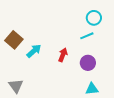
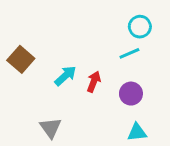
cyan arrow: (34, 51) -> (65, 76), moved
gray triangle: (16, 86) -> (51, 128), moved

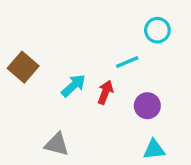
cyan line: (129, 53) -> (127, 62), moved
gray triangle: (51, 128) -> (57, 144), turned -40

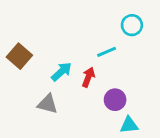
purple circle: (147, 106) -> (115, 100), moved
gray triangle: (57, 144) -> (47, 104), moved

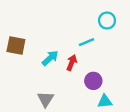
brown square: (19, 56) -> (16, 46), turned -30
gray triangle: (47, 104) -> (46, 99), moved, turned 48

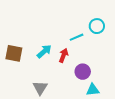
cyan circle: (107, 21) -> (97, 26), moved
brown square: (16, 46) -> (14, 53), moved

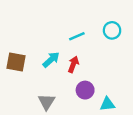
cyan line: (77, 37) -> (77, 36), moved
purple circle: (83, 72) -> (85, 90), moved

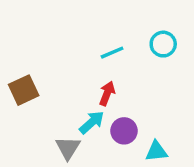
cyan arrow: (51, 60) -> (92, 122), moved
brown square: (16, 62) -> (24, 90), turned -36

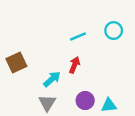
cyan arrow: (92, 122) -> (52, 79), moved
purple circle: (124, 131) -> (85, 100), moved

